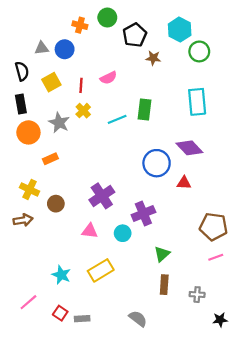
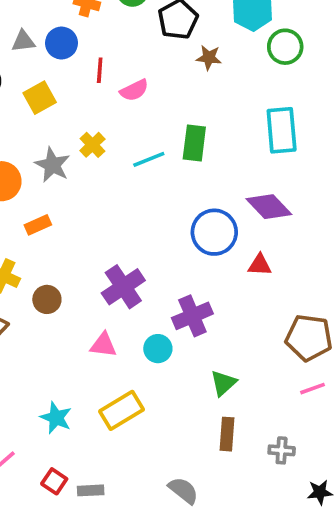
red line: (81, 85) -> (100, 70), moved

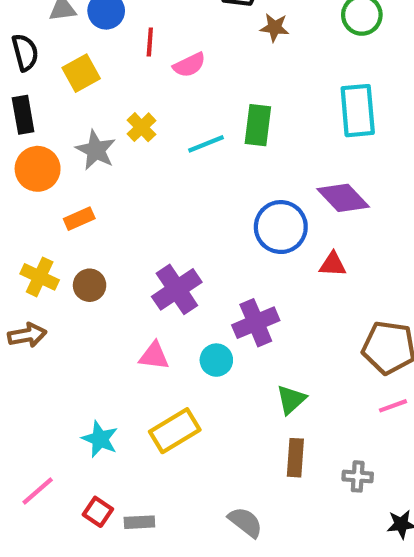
brown circle: (47, 299) -> (90, 285), moved

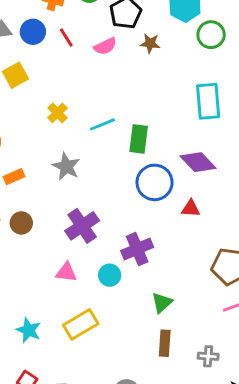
red line: (150, 42) -> (66, 38), moved, turned -36
pink semicircle: (189, 65) -> (105, 46), moved
green rectangle: (258, 125) -> (139, 139), moved
gray star: (96, 150) -> (66, 166), moved

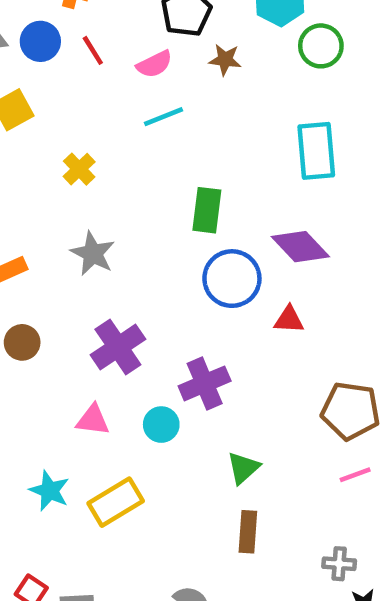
cyan line: (102, 124) -> (164, 117), moved
cyan star: (29, 330) -> (49, 491), moved
gray cross: (208, 356) -> (339, 564), moved

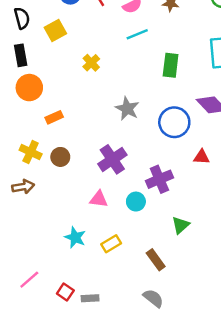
green rectangle: (207, 210) -> (171, 65), moved
gray star: (93, 253) -> (127, 109), moved
red triangle: (289, 320) -> (202, 157), moved
yellow rectangle: (116, 502) -> (111, 244), size x0.7
brown rectangle: (248, 532) -> (156, 260), moved, turned -40

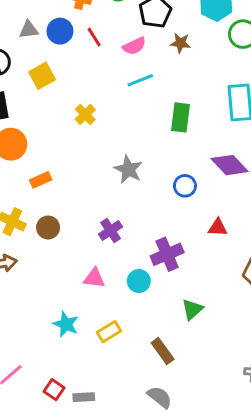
blue circle: (174, 122) -> (185, 186), size x0.6
purple cross: (112, 159) -> (111, 230), size x0.7

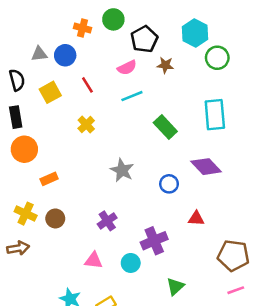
red line: (94, 37) -> (87, 85), moved
green rectangle: (180, 117) -> (165, 127), turned -50

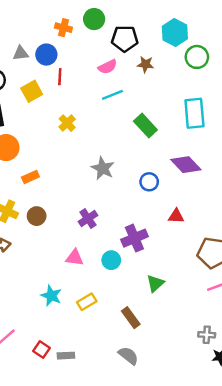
black pentagon: (144, 39) -> (125, 39), turned 30
red line: (87, 85) -> (60, 77), moved, turned 35

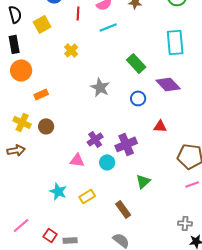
red line: (60, 77) -> (78, 13), moved
green rectangle: (145, 126) -> (136, 63), moved
purple cross: (88, 219) -> (95, 139), moved

